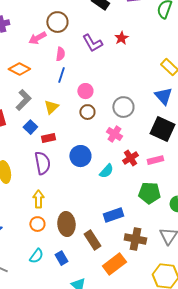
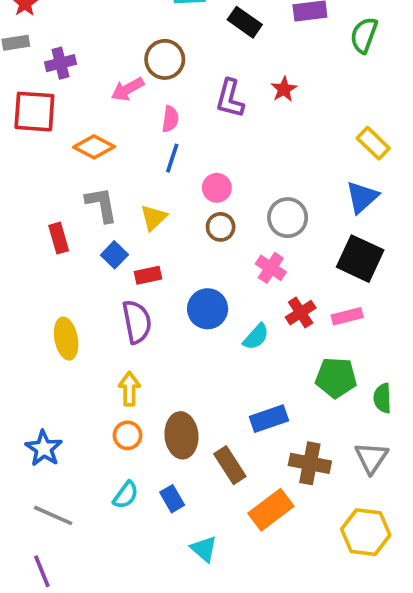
purple L-shape: (92, 43) -> (230, 98), turned 45
blue triangle: (163, 96) -> (362, 197), turned 30
gray L-shape: (23, 100) -> (101, 205), turned -55

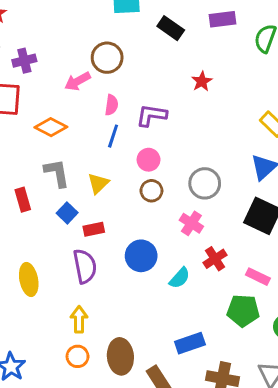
purple L-shape: (230, 98) -> (151, 115), moved, turned 84
pink rectangle: (347, 316) -> (258, 277), moved, turned 40

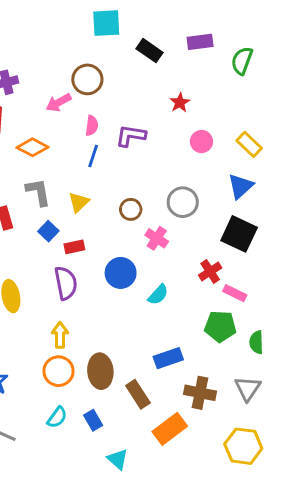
pink circle: (149, 160) -> (201, 142), moved
pink cross: (191, 223) -> (157, 238), moved
red cross: (215, 259) -> (210, 271), moved
orange circle: (78, 356) -> (59, 371), size x1.4

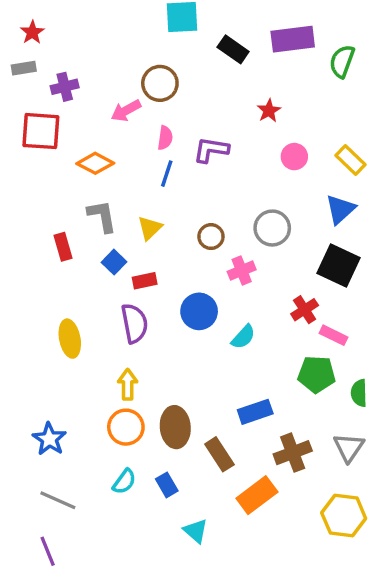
purple rectangle: (200, 42) -> (293, 39), size x1.4
pink cross: (157, 238) -> (242, 271), turned 35
brown cross: (200, 393) -> (293, 453), turned -32

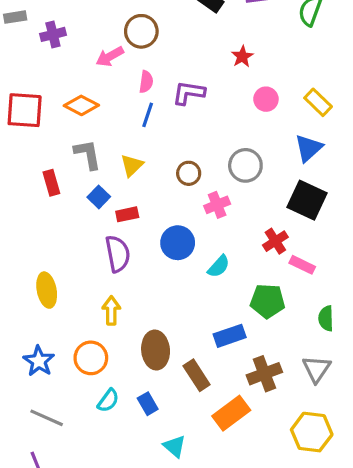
red square: (41, 131) -> (25, 110), moved
yellow ellipse: (70, 339) -> (47, 290), moved
green pentagon: (316, 374) -> (268, 301), moved
orange circle: (126, 427) -> (91, 358), moved

